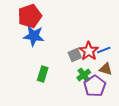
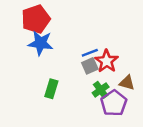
blue line: (104, 50) -> (90, 53), moved

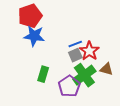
green cross: (101, 90) -> (84, 75), size x1.6
purple pentagon: (114, 103) -> (69, 86), moved

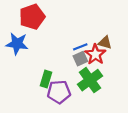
blue star: (34, 36) -> (17, 44), moved
brown triangle: (106, 69) -> (105, 43), moved
purple pentagon: (69, 86) -> (59, 92), moved, turned 30

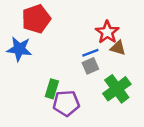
red star: (95, 54) -> (107, 32), moved
green cross: (90, 80) -> (117, 89), moved

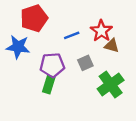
blue line: (90, 53) -> (72, 35), moved
purple pentagon: (66, 103) -> (52, 65), moved

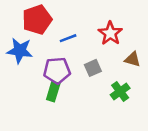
blue line: (72, 35) -> (68, 38), moved
brown triangle: (112, 46) -> (133, 59), moved
green cross: (111, 84) -> (120, 92), size x0.7

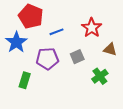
red pentagon: (37, 20) -> (31, 16), turned -30
blue star: (20, 51) -> (16, 42), turned 30
green rectangle: (53, 92) -> (25, 80), moved

